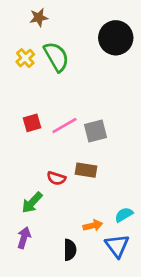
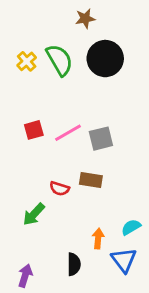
brown star: (39, 18) -> (85, 19), moved
black circle: (116, 38) -> (105, 59), moved
orange arrow: (93, 226) -> (98, 239), turned -72
purple arrow: (24, 238) -> (25, 276), moved

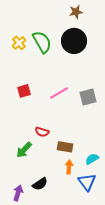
brown star: (85, 19) -> (76, 12), moved
pink line: (68, 133) -> (59, 93), moved
gray square: (101, 139) -> (88, 97), moved
brown rectangle: (91, 180) -> (65, 147), moved
black semicircle: (74, 264) -> (40, 184), moved, turned 56

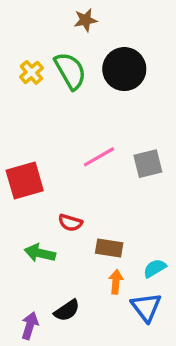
brown star: (76, 12) -> (85, 20), moved
red square: (24, 91) -> (25, 180), moved, size x1.6
green arrow: (24, 150) -> (40, 253), turned 60

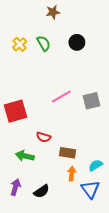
black circle: (124, 69) -> (77, 42), size x0.6
green semicircle: (70, 71) -> (44, 43), size x0.7
purple arrow: (30, 326) -> (15, 187), moved

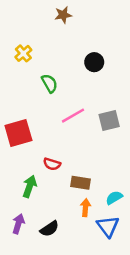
black circle: (77, 42) -> (94, 62), moved
green semicircle: (44, 43) -> (49, 83), moved
green arrow: (25, 156) -> (30, 186), turned 96

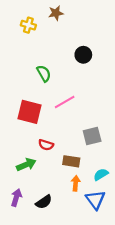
yellow cross: (23, 53) -> (28, 25), moved, turned -32
gray square: (109, 121) -> (92, 136), moved
red square: (18, 133) -> (29, 112), moved, turned 30
green arrow: (30, 186) -> (26, 165), turned 48

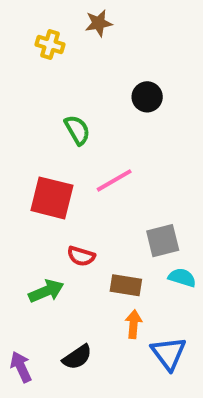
cyan semicircle: (101, 174) -> (182, 278), moved, turned 48
purple arrow: (16, 198) -> (21, 367), moved, turned -42

